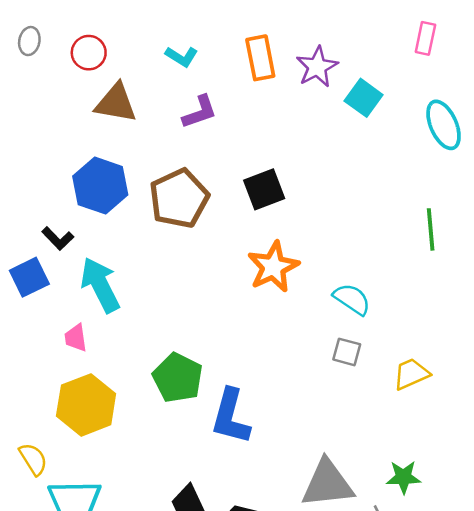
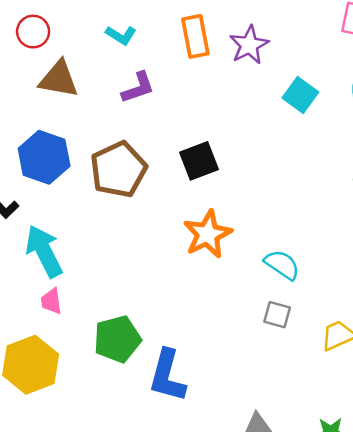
cyan square: (364, 98) -> (300, 95), moved
pink trapezoid: (76, 338) -> (51, 301), moved
green pentagon: (178, 378) -> (117, 339), turned 30

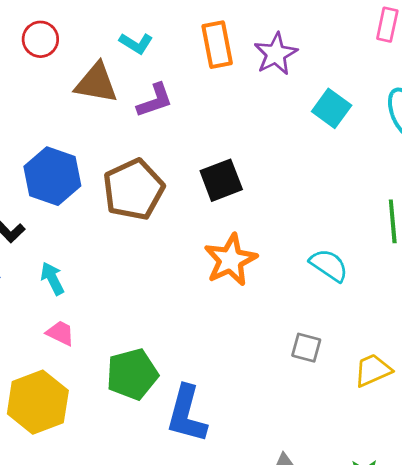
brown triangle: (59, 79) -> (96, 83), moved
cyan arrow: (44, 251) -> (52, 279), size x0.6
cyan semicircle: (282, 265) -> (329, 265), moved
pink trapezoid: (51, 301) -> (60, 333), turned 124

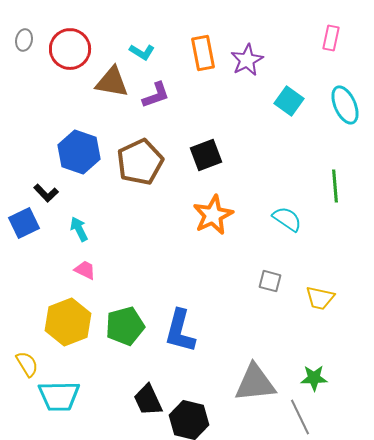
red circle: (40, 39) -> (70, 49), size x1.5
yellow trapezoid: (373, 370) -> (320, 298), turned -144
green pentagon: (132, 374) -> (125, 326), moved

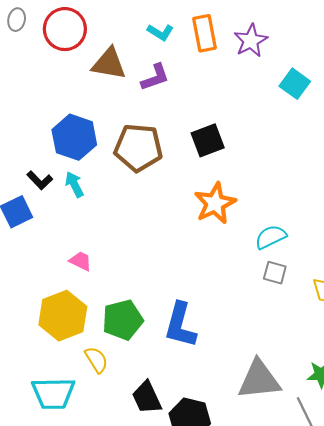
cyan L-shape: (142, 52) -> (160, 32), moved
brown pentagon: (140, 162) -> (138, 148), turned 30
cyan semicircle: (287, 219) -> (271, 237), moved, turned -60
cyan arrow: (79, 229) -> (74, 184), moved
yellow semicircle: (27, 364) -> (96, 360), moved

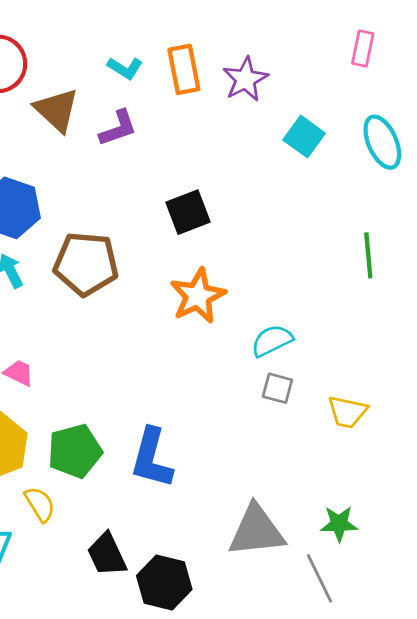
brown triangle: (109, 64) -> (57, 110), turned 33
brown pentagon: (138, 148) -> (86, 264), moved

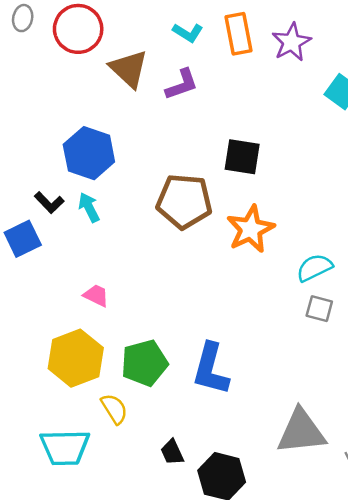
black square: (188, 212) -> (242, 157), turned 30
brown pentagon: (86, 264) -> (184, 201), moved
black trapezoid: (107, 555) -> (172, 452), size x0.7

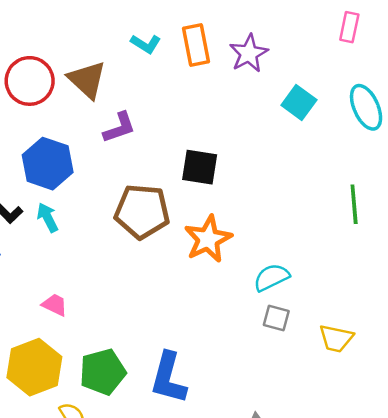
red circle: (78, 29) -> (30, 81), moved
purple L-shape: (182, 84) -> (119, 128), moved

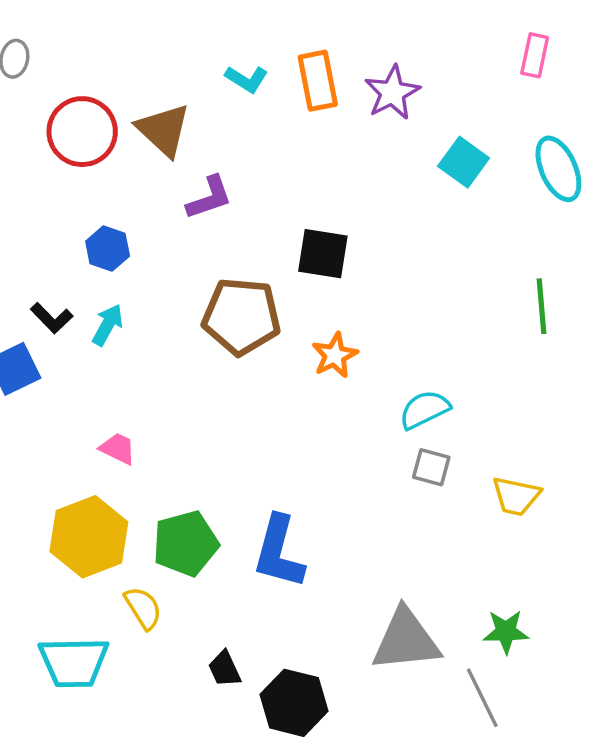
blue hexagon: (48, 164) -> (108, 249), size x0.6
cyan arrow: (48, 217) -> (108, 325), turned 56
orange star: (208, 239) -> (335, 355), size x0.7

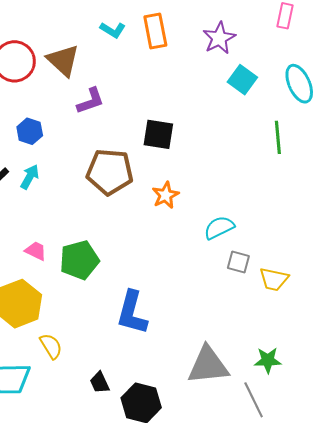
purple star: (392, 93) -> (219, 38), moved
green line: (541, 306) -> (278, 137), moved
gray square: (431, 467) -> (238, 262), moved
green pentagon: (186, 543) -> (79, 260), moved

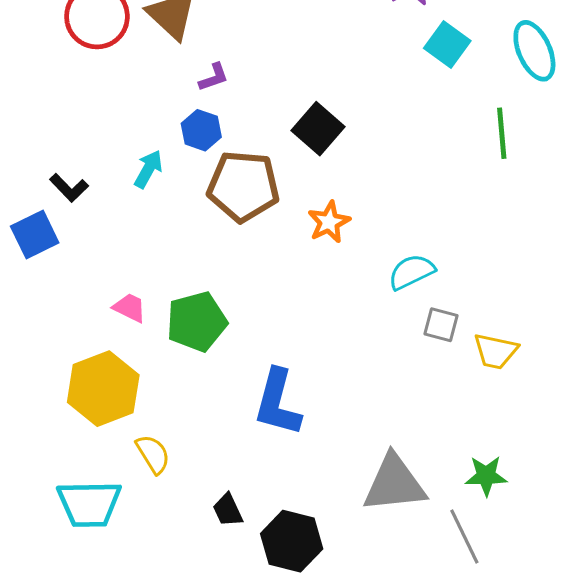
purple L-shape: (90, 101) -> (214, 77), size x0.7
blue hexagon: (30, 131) -> (201, 130), moved
black square: (158, 134) -> (318, 129), turned 32
cyan arrow: (30, 177) -> (148, 169), moved

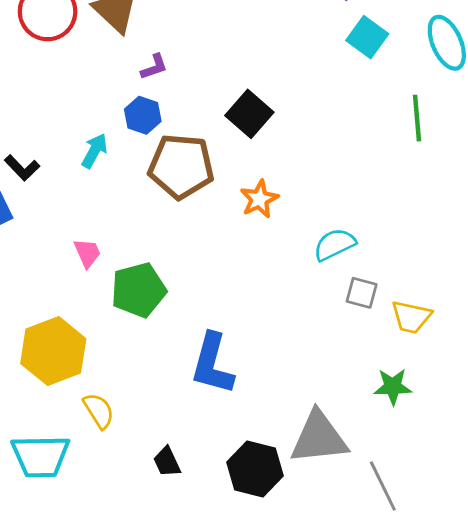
pink trapezoid: (130, 308) -> (87, 253), moved, turned 40
green star: (486, 476) -> (393, 387), moved
black hexagon: (292, 541) -> (255, 469), moved

